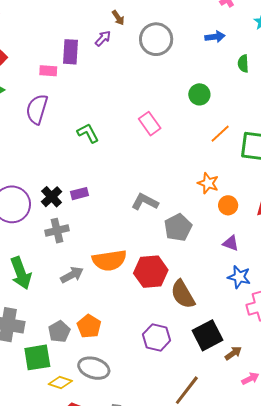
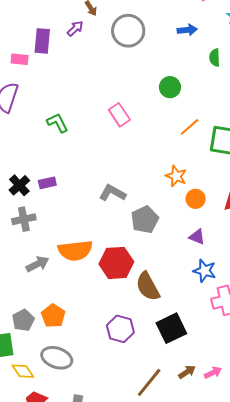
brown arrow: (233, 353) -> (187, 372), moved
yellow diamond: (60, 383) -> (23, 371), turned 35

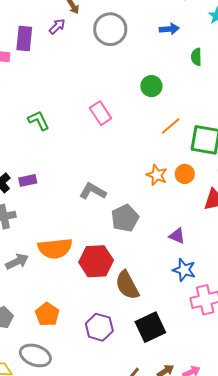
orange circle: (196, 199) -> (185, 174), moved
orange pentagon: (53, 316) -> (47, 314), moved

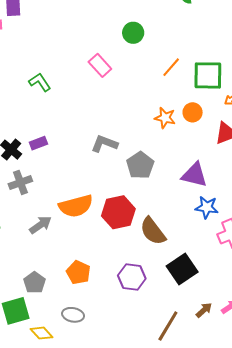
green circle: (151, 86) -> (133, 33), moved
purple triangle: (177, 236) -> (194, 175), size x1.6
gray ellipse: (35, 355) -> (73, 315), size x0.7

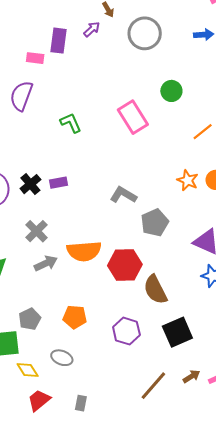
pink rectangle: (100, 65) -> (133, 117), size x1.4
gray cross: (20, 182) -> (36, 231), moved, turned -35
orange pentagon: (78, 272) -> (75, 317), turned -30

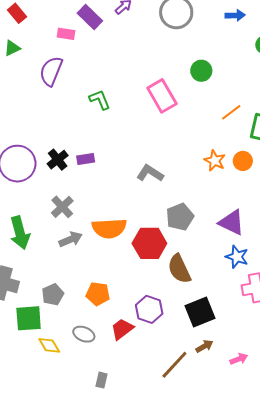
purple rectangle: (58, 41) -> (90, 17), turned -55
gray pentagon: (155, 223) -> (180, 217), moved
brown arrow: (191, 376) -> (204, 346), moved
red trapezoid: (39, 400) -> (122, 329), moved

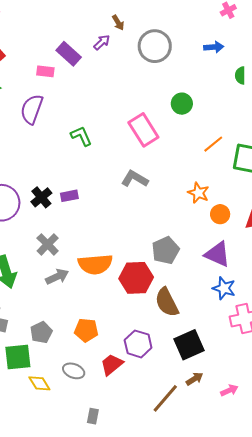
orange circle: (243, 161) -> (220, 214), moved
gray L-shape: (150, 173) -> (135, 179), moved

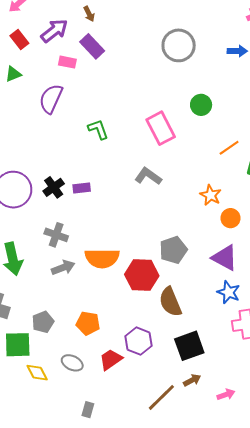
brown arrow: (118, 23) -> (89, 14), moved
purple arrow: (102, 42) -> (54, 31), moved, size x1.6
gray cross: (48, 244) -> (56, 235), turned -30

